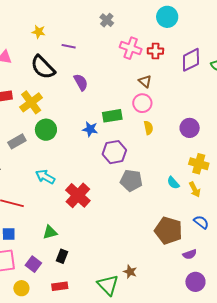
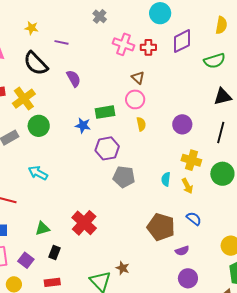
purple diamond: (191, 60) -> (182, 41), moved
cyan semicircle: (173, 183) -> (166, 179), turned 48
red cross: (78, 195) -> (84, 223), moved

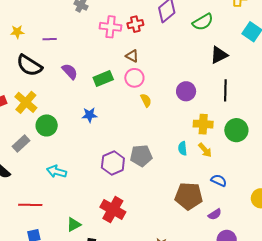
green rectangle: (105, 112) -> (103, 79), moved
purple hexagon: (107, 148) -> (113, 163), moved

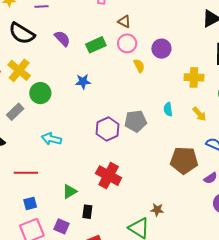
purple circle: (186, 91) -> (161, 49), moved
yellow cross: (203, 124) -> (194, 77), moved
cyan semicircle: (183, 148) -> (168, 109), moved

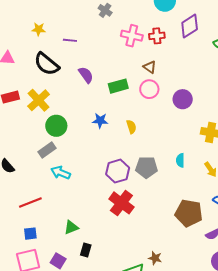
yellow semicircle: (139, 66) -> (131, 127), moved
gray rectangle: (15, 112) -> (47, 150), moved
red line: (26, 173) -> (30, 203), turned -30
red cross: (109, 176) -> (121, 203), moved

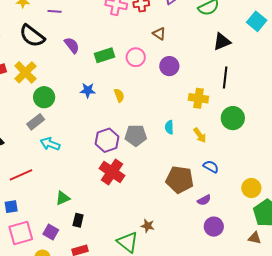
brown triangle: (150, 67) -> (159, 34), moved
blue square: (30, 234) -> (11, 207), moved

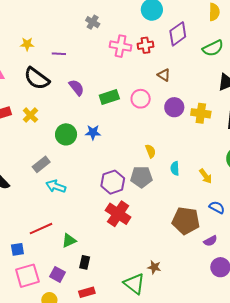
yellow cross: (25, 72) -> (30, 115), size x0.7
yellow semicircle: (119, 95) -> (150, 151), moved
green circle: (44, 97) -> (66, 134), moved
yellow cross: (198, 98) -> (201, 113), moved
red line: (21, 175) -> (41, 229), moved

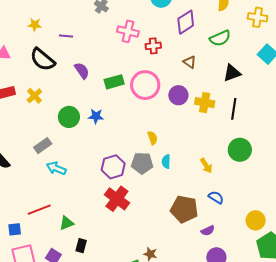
red cross: (146, 45) -> (153, 46), moved
brown triangle: (164, 75) -> (190, 62), moved
pink circle: (141, 99) -> (145, 85), size x1.5
cyan semicircle: (175, 168) -> (166, 162), moved

